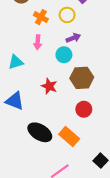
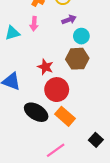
cyan circle: (64, 55) -> (81, 36), moved
cyan triangle: (16, 62) -> (12, 33), moved
red circle: (84, 109) -> (57, 90), moved, size x1.5

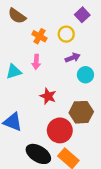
brown hexagon: (77, 59) -> (81, 112), moved
red star: (45, 67) -> (48, 96), moved

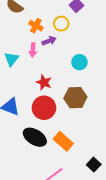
purple arrow: (73, 58) -> (49, 41), moved
cyan triangle: (14, 72) -> (12, 59), turned -35
red circle: (60, 130) -> (44, 108), moved

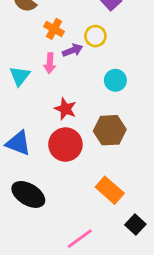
yellow circle: (61, 24) -> (95, 36), moved
black ellipse: (35, 137) -> (28, 194), moved
orange rectangle: (63, 141) -> (110, 190), moved

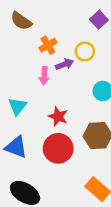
orange cross: (54, 29) -> (48, 45), turned 30
cyan triangle: (20, 76) -> (17, 106), moved

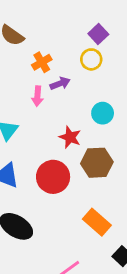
yellow circle: (85, 52) -> (91, 59), moved
red star: (58, 116) -> (70, 137), moved

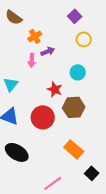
yellow circle: (91, 59) -> (84, 39), moved

